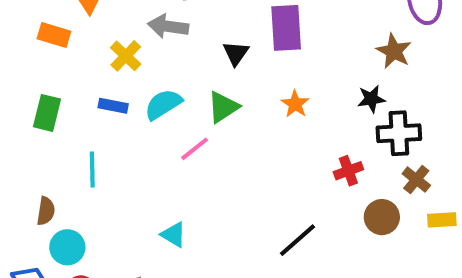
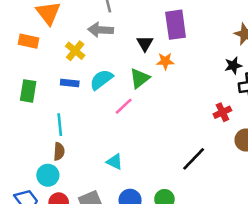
orange star: (295, 104) -> (165, 61), moved, turned -30
brown semicircle: (46, 211) -> (59, 151), moved

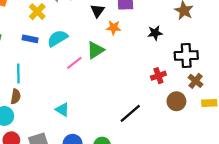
black star: (233, 66) -> (155, 33), moved
green triangle: (140, 78) -> (95, 50), moved

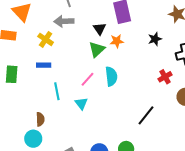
cyan semicircle: (57, 38) -> (111, 76), moved, turned 126
green triangle: (95, 50) -> (97, 49), moved
cyan line: (18, 74) -> (57, 91), moved
cyan triangle: (62, 110) -> (81, 104), moved, turned 32

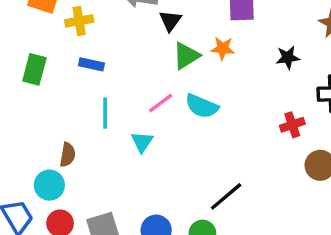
black triangle: (100, 29) -> (170, 21), moved
yellow cross: (46, 39) -> (79, 21), moved, turned 35
cyan semicircle: (111, 76) -> (202, 106), turned 108
black line: (146, 115) -> (226, 196), moved

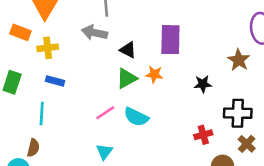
black triangle: (170, 21) -> (128, 50), moved, turned -42
cyan line: (105, 113) -> (42, 114), moved
cyan triangle: (142, 142) -> (104, 152), moved

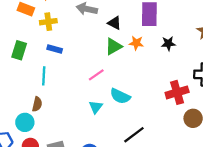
black star: (203, 84) -> (168, 44), moved
cyan semicircle: (136, 117) -> (120, 96), moved
red cross: (203, 135) -> (177, 92), size x1.5

